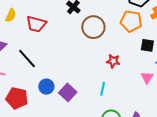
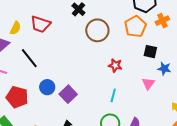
yellow semicircle: (11, 15) -> (15, 28), moved
orange pentagon: (131, 21) -> (135, 26), turned 30
cyan line: (103, 89) -> (113, 95), moved

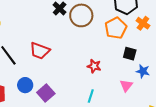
orange cross: (162, 21) -> (143, 23), turned -32
red trapezoid: (40, 24) -> (40, 51), moved
brown circle: (97, 30) -> (81, 15), moved

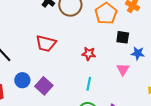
red trapezoid: (40, 51) -> (46, 44), moved

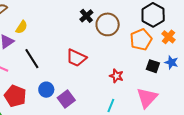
blue star: (138, 53) -> (171, 62), moved
pink triangle: (123, 69) -> (147, 98), size x1.6

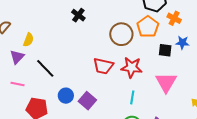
black cross: (86, 16) -> (78, 15), moved
brown circle: (108, 24) -> (121, 34), moved
red trapezoid: (76, 58) -> (103, 66), moved
red star: (116, 76) -> (132, 67), size x1.5

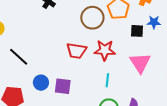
purple square: (87, 101) -> (63, 86), turned -30

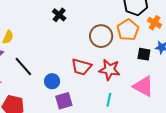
pink triangle: (140, 63) -> (143, 86), turned -35
blue circle: (41, 83) -> (52, 81), moved
purple square: (63, 86) -> (64, 101), turned -30

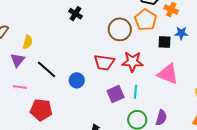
purple square: (64, 101) -> (116, 94), moved

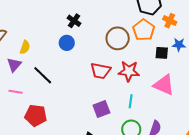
blue circle: (77, 80) -> (67, 43), moved
purple square: (116, 94) -> (101, 109), moved

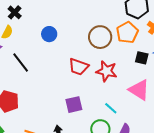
black cross: (74, 21) -> (15, 12), moved
cyan line: (131, 101) -> (111, 108), moved, turned -64

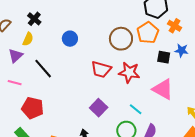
purple square: (74, 105) -> (99, 108), turned -30

